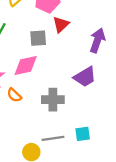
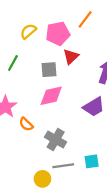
pink diamond: (26, 65) -> (51, 96), moved
gray cross: (53, 100) -> (56, 140), moved, turned 30

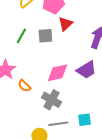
green line: (13, 63) -> (21, 36), moved
pink diamond: (51, 96) -> (57, 73), moved

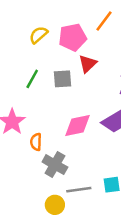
orange semicircle: (24, 86) -> (36, 142), turned 48
gray cross: (51, 100) -> (55, 165), moved

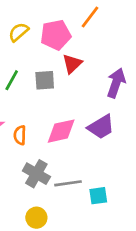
orange semicircle: (36, 142) -> (20, 135), moved
gray line: (79, 190) -> (68, 183), moved

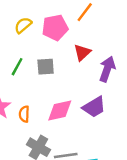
red triangle: (72, 64) -> (82, 52), moved

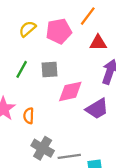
red triangle: (82, 52) -> (98, 43), moved, turned 42
pink diamond: (60, 110) -> (70, 91), moved

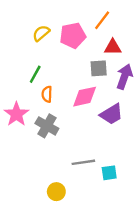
gray square: (50, 69) -> (99, 68), moved
orange semicircle: (29, 116) -> (47, 94), moved
gray cross: (43, 148) -> (47, 126), moved

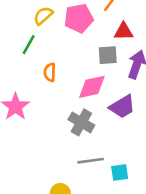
green line: (35, 74) -> (29, 45), moved
orange semicircle: (47, 94) -> (50, 72), moved
gray cross: (47, 126) -> (81, 122), moved

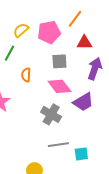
gray square: (108, 55) -> (59, 61), moved
pink diamond: (92, 87) -> (59, 86), turned 65

